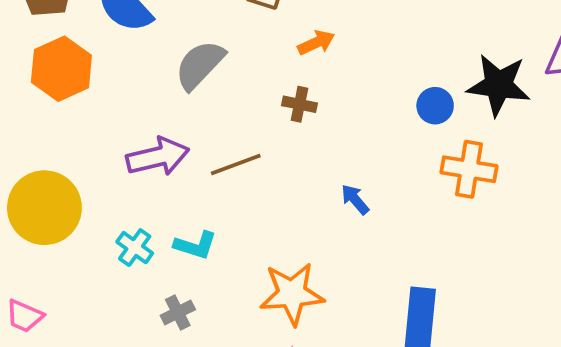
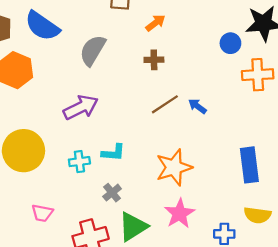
brown line: (236, 165) -> (165, 104), moved
cyan cross: (135, 248) -> (79, 162), turned -30
pink trapezoid: (24, 316) -> (42, 213), moved

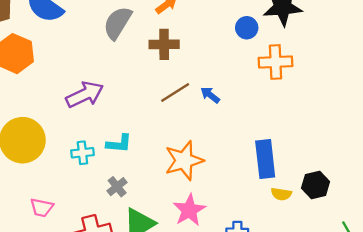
gray semicircle: (93, 50) -> (117, 23), moved
brown cross: (154, 60) -> (164, 44), size x1.4
yellow semicircle: (257, 215) -> (281, 194), moved, size x0.7

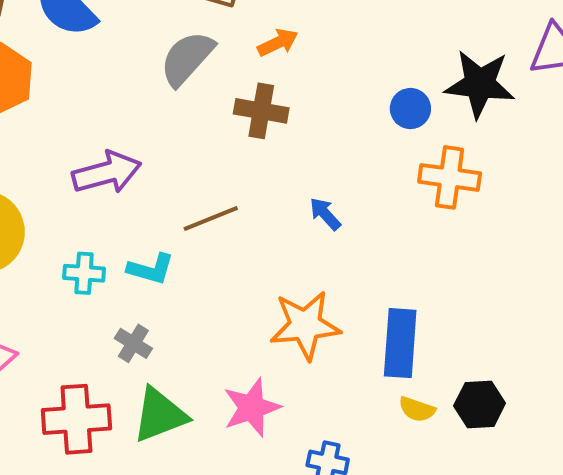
brown line: (175, 93) -> (211, 218), moved
orange star: (184, 160) -> (305, 325), moved
gray cross: (117, 187) -> (133, 343), turned -30

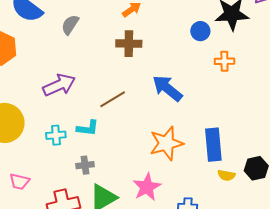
gray semicircle: (187, 58) -> (70, 25), moved, size x0.7
orange cross: (450, 177) -> (224, 61), size x0.7
blue arrow: (325, 214) -> (167, 88), size x1.8
gray cross: (133, 343) -> (85, 165), turned -30

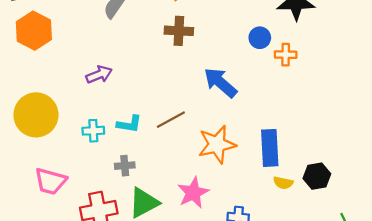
blue circle: (200, 31) -> (260, 38), moved
purple arrow: (59, 85) -> (99, 75), size x0.7
brown line: (113, 99) -> (171, 120), moved
pink trapezoid: (20, 181) -> (50, 181), size x1.4

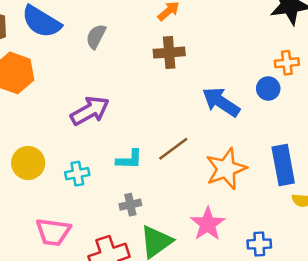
blue circle: (260, 38) -> (268, 88), moved
purple arrow: (99, 75) -> (90, 111), size x1.4
yellow circle: (36, 115) -> (28, 163), size x0.7
cyan cross: (93, 131) -> (77, 174), moved

